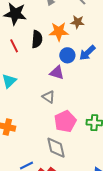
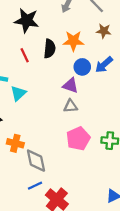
brown star: (77, 22) -> (104, 31), moved
gray triangle: (49, 97) -> (70, 106), moved, turned -40
gray diamond: (56, 148) -> (36, 161), moved

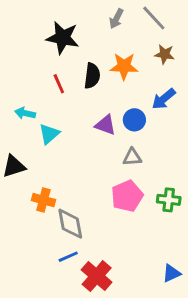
blue circle: (82, 67) -> (134, 120), moved
purple triangle: (70, 85) -> (105, 125), moved
gray triangle: (70, 106) -> (132, 157), moved

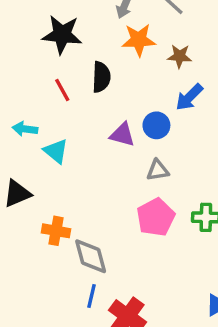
brown star: (165, 54) -> (180, 56), moved
orange star: (124, 66) -> (139, 40), moved
cyan triangle: (49, 134) -> (56, 151), turned -35
blue line: (68, 257) -> (92, 296), turned -48

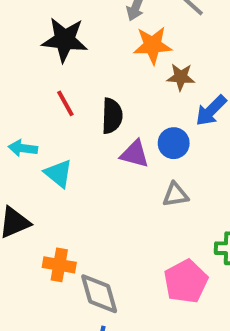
brown star: (180, 56) -> (181, 77), moved
black semicircle: (101, 77) -> (112, 116), moved
pink pentagon: (156, 217) -> (186, 281), moved

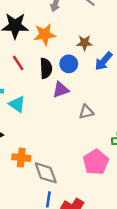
orange star: (153, 45) -> (45, 34), moved
blue circle: (174, 143) -> (69, 64), moved
purple triangle: (135, 154) -> (61, 90), turned -30

